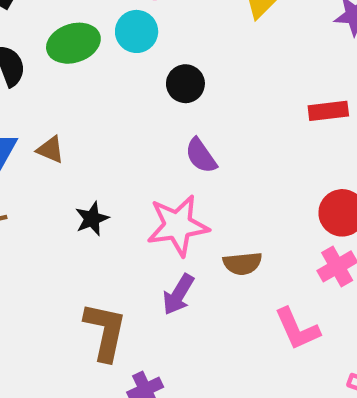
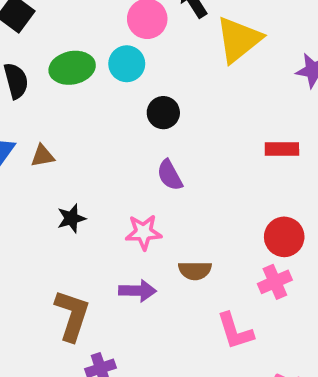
brown triangle: (50, 150) -> (43, 156), turned -40
pink star: (178, 225) -> (144, 232), size x0.7
purple arrow: (178, 294) -> (138, 291), turned -126

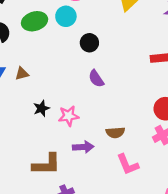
pink star: (144, 232) -> (69, 116), moved
brown L-shape: (72, 315) -> (47, 164), turned 76
pink L-shape: (235, 331) -> (128, 164), moved

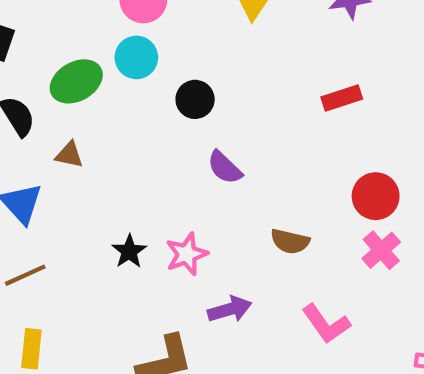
brown triangle: (22, 74) -> (69, 155), moved, turned 40
brown semicircle: (115, 132) -> (290, 241), moved, turned 30

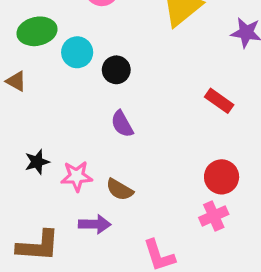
cyan circle: (136, 57) -> (77, 52), moved
red rectangle: (342, 98) -> (219, 101), turned 36
brown semicircle: (290, 241) -> (120, 190), moved

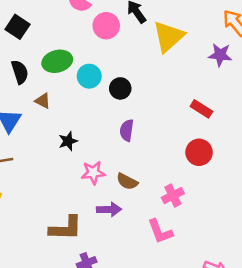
purple semicircle: (122, 124) -> (127, 130), turned 40
black star: (37, 162) -> (68, 141), moved
red circle: (222, 177) -> (199, 152), moved
pink cross: (214, 216) -> (173, 195), moved

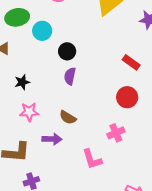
black circle: (120, 88) -> (67, 51), moved
pink star: (93, 173) -> (29, 112), moved
pink cross: (173, 195) -> (116, 133), moved

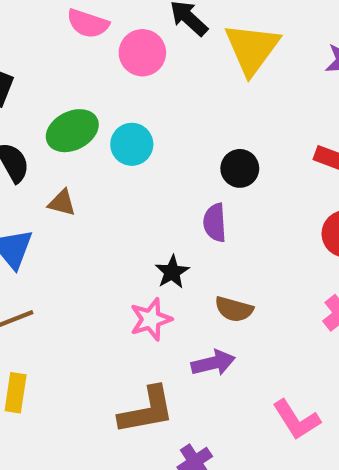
black circle: (67, 51) -> (240, 168), moved
black star: (22, 82) -> (172, 272), moved
pink L-shape: (92, 159) -> (296, 420), moved

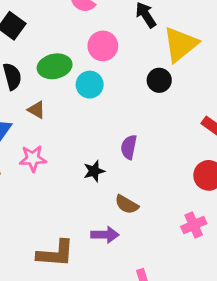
pink circle: (142, 53) -> (103, 46), moved
black circle: (240, 168) -> (159, 80), moved
pink star: (151, 319) -> (33, 158), moved

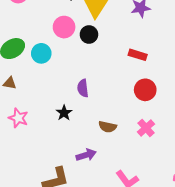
pink circle: (103, 46) -> (64, 27), moved
pink star: (33, 158) -> (18, 118), turned -30
brown semicircle: (127, 204) -> (108, 127), moved

